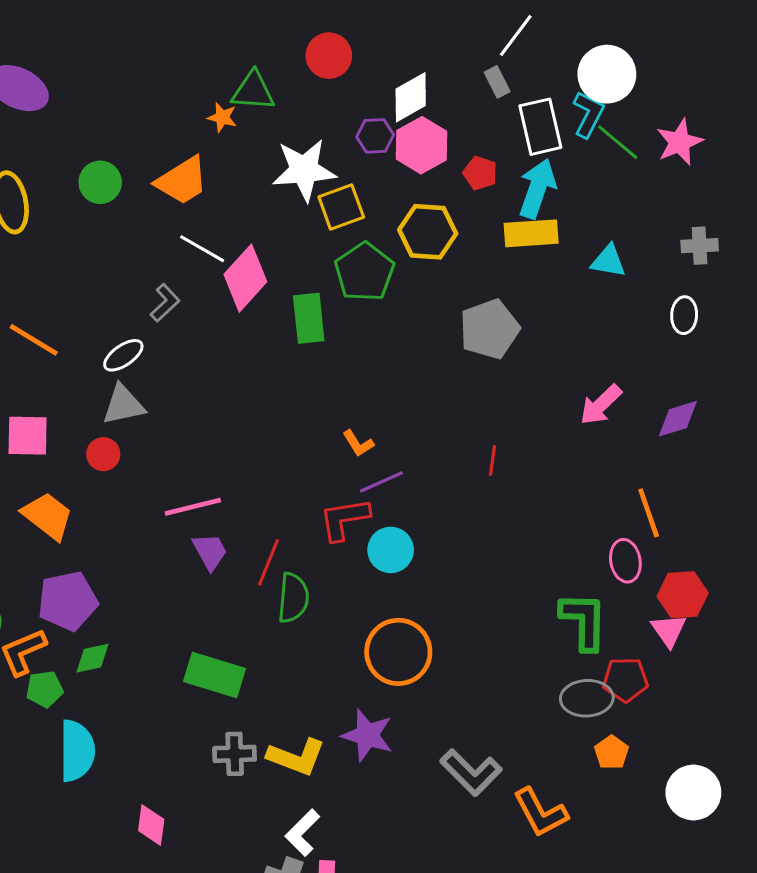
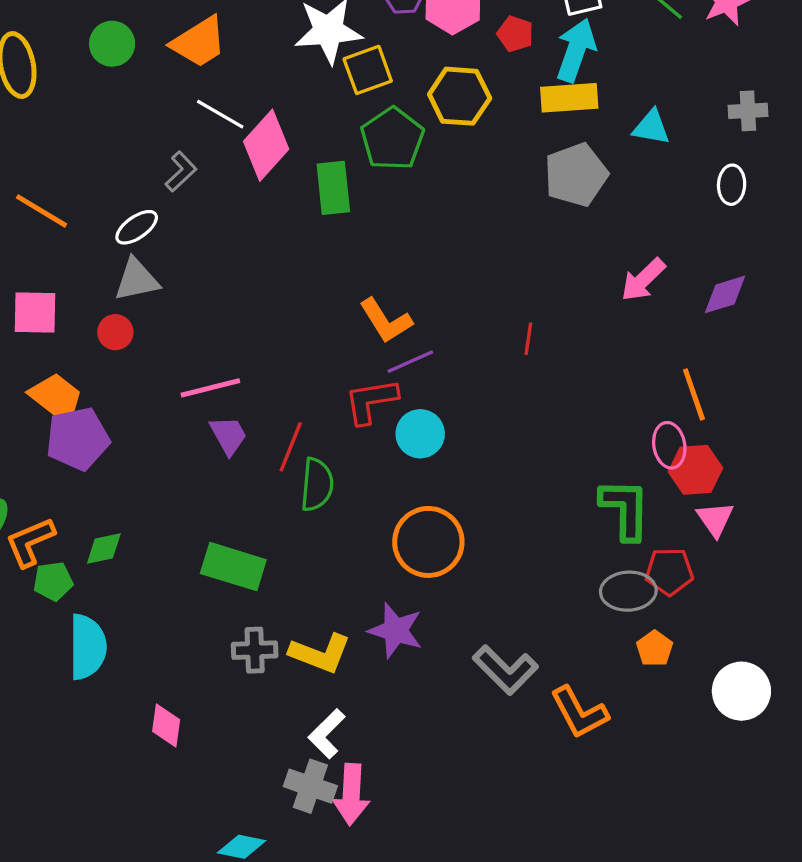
gray pentagon: (489, 329) -> (576, 175), moved
orange L-shape: (358, 443) -> (386, 321), size x1.6
red hexagon: (683, 595) -> (696, 470), moved
purple pentagon: (68, 601) -> (78, 439), moved

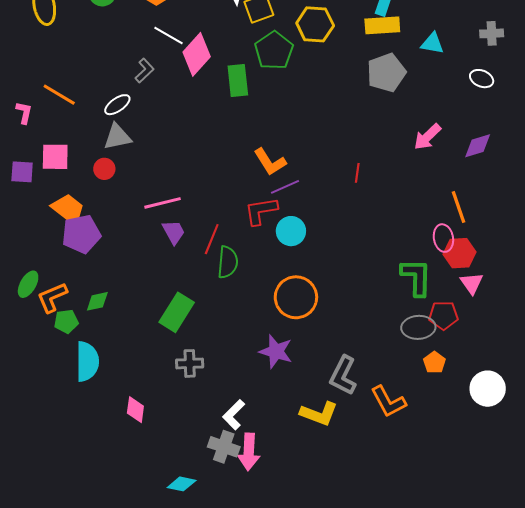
white ellipse: (732, 185) -> (482, 79), turned -70
green rectangle: (233, 567) -> (177, 312), turned -75
yellow L-shape: (320, 653) -> (319, 414), moved
gray L-shape: (505, 670) -> (343, 376), turned 72

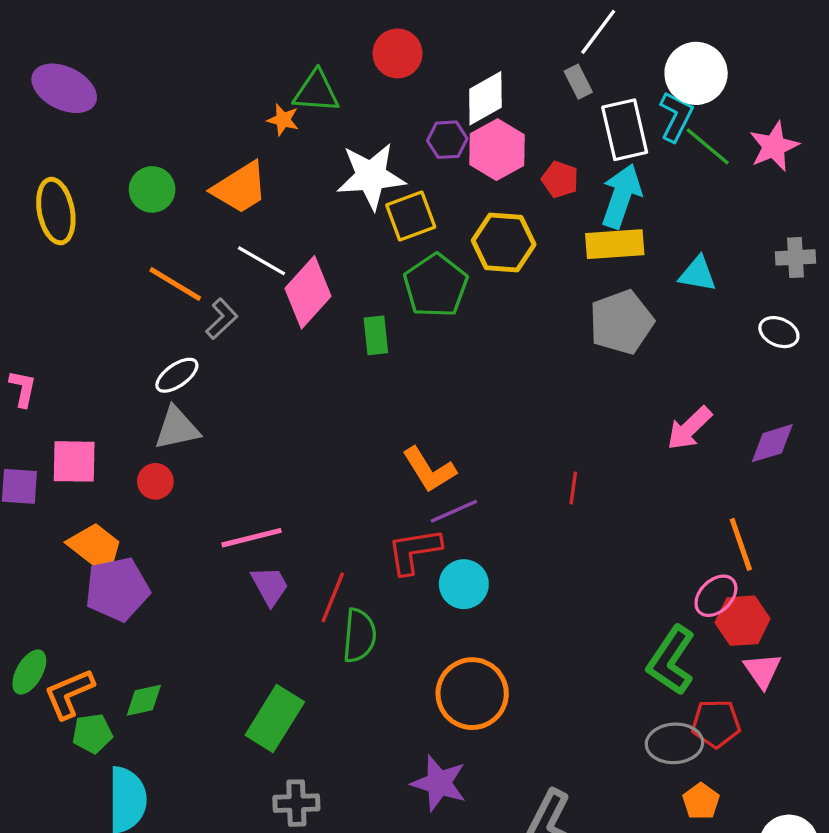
green rectangle: (238, 81) -> (376, 335), size x0.7
orange line: (59, 95) -> (175, 284), moved
pink ellipse: (443, 238) -> (716, 596), turned 56
green L-shape: (416, 277) -> (671, 660), turned -147

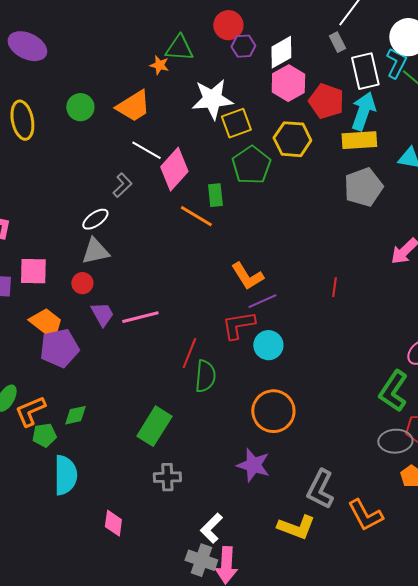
purple hexagon: (447, 140) -> (243, 46), moved
red pentagon: (560, 179) -> (326, 101), size x1.6
orange line: (175, 284) -> (196, 216), moved
purple trapezoid: (270, 586) -> (102, 314), moved

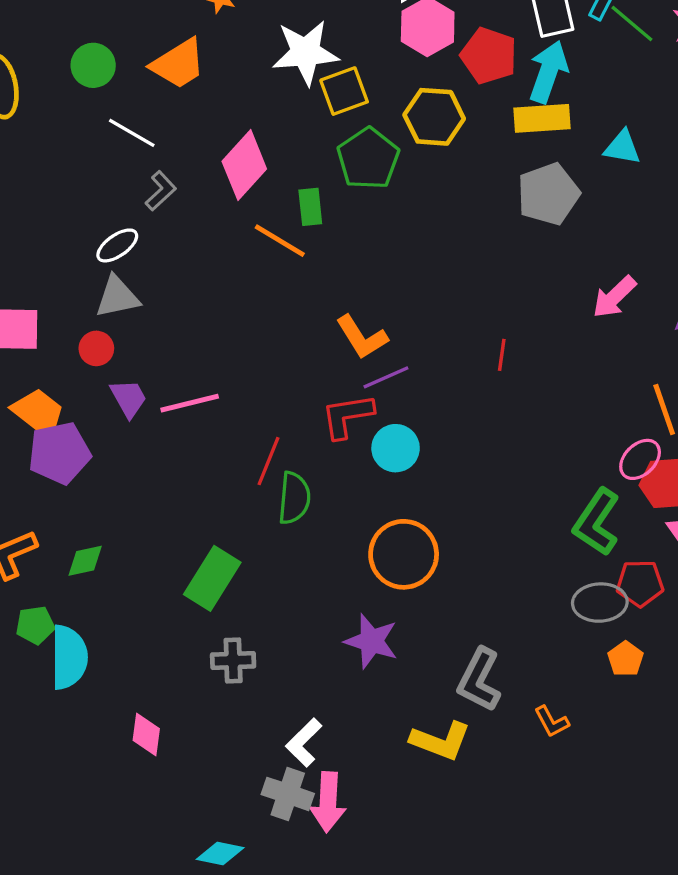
white line: (146, 150) -> (132, 133), moved
green pentagon: (44, 435) -> (35, 625), moved
orange L-shape: (365, 515) -> (552, 722), size x0.6

